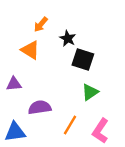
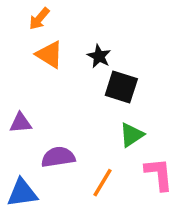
orange arrow: (41, 24) -> (39, 19), moved
orange triangle: (30, 50) -> (50, 55), moved
pink L-shape: (100, 131) -> (159, 174), moved, turned 140

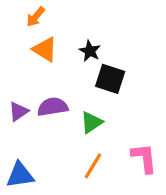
purple triangle: (20, 123) -> (18, 111), turned -30
green triangle: (132, 135) -> (91, 122), moved
purple semicircle: (58, 157) -> (53, 107), moved

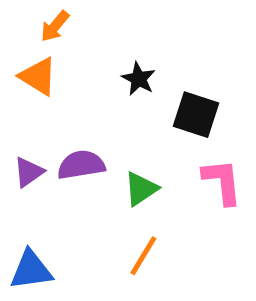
orange triangle: (45, 49) -> (38, 76), moved
black square: (110, 79) -> (196, 115), moved
pink L-shape: (144, 158) -> (222, 182), moved

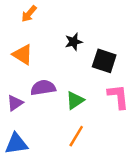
orange triangle: (38, 76) -> (23, 55), moved
black star: (139, 79) -> (74, 42), turned 30
purple triangle: (29, 172) -> (15, 103), moved

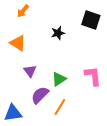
black square: (104, 61) -> (91, 20), moved
purple semicircle: (43, 88) -> (40, 95), moved, turned -36
purple triangle: (15, 103) -> (30, 71), moved, turned -32

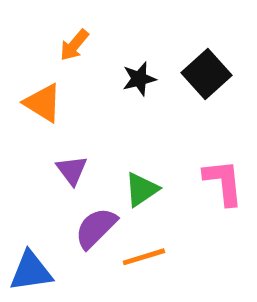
orange arrow: (23, 11) -> (74, 45), moved
black square: (91, 20) -> (207, 74), moved, turned 30
orange line: (60, 107) -> (144, 257), turned 42

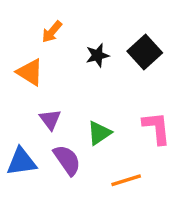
purple semicircle: (96, 228) -> (67, 160), turned 100
orange line: (144, 257) -> (126, 180), moved
blue triangle: (31, 271) -> (22, 162), moved

